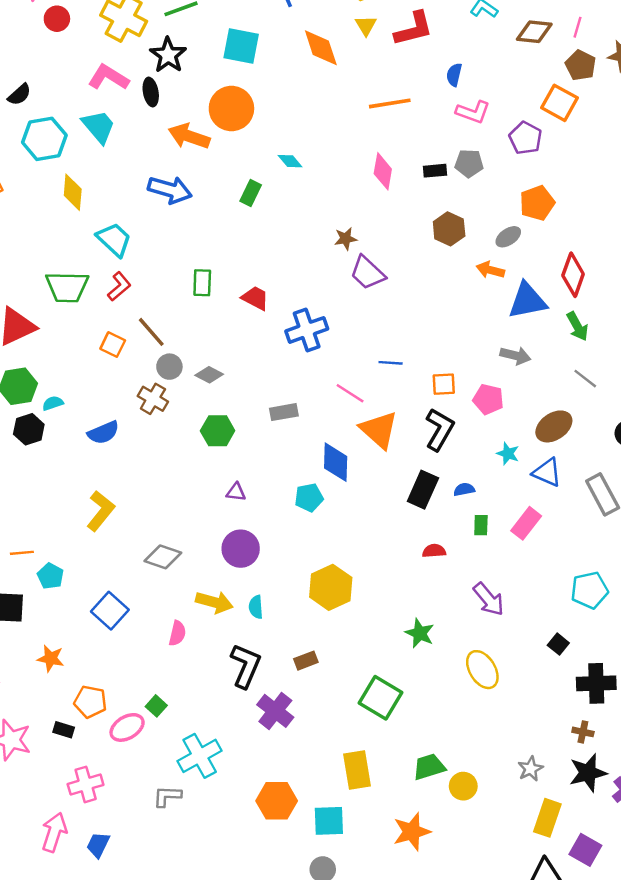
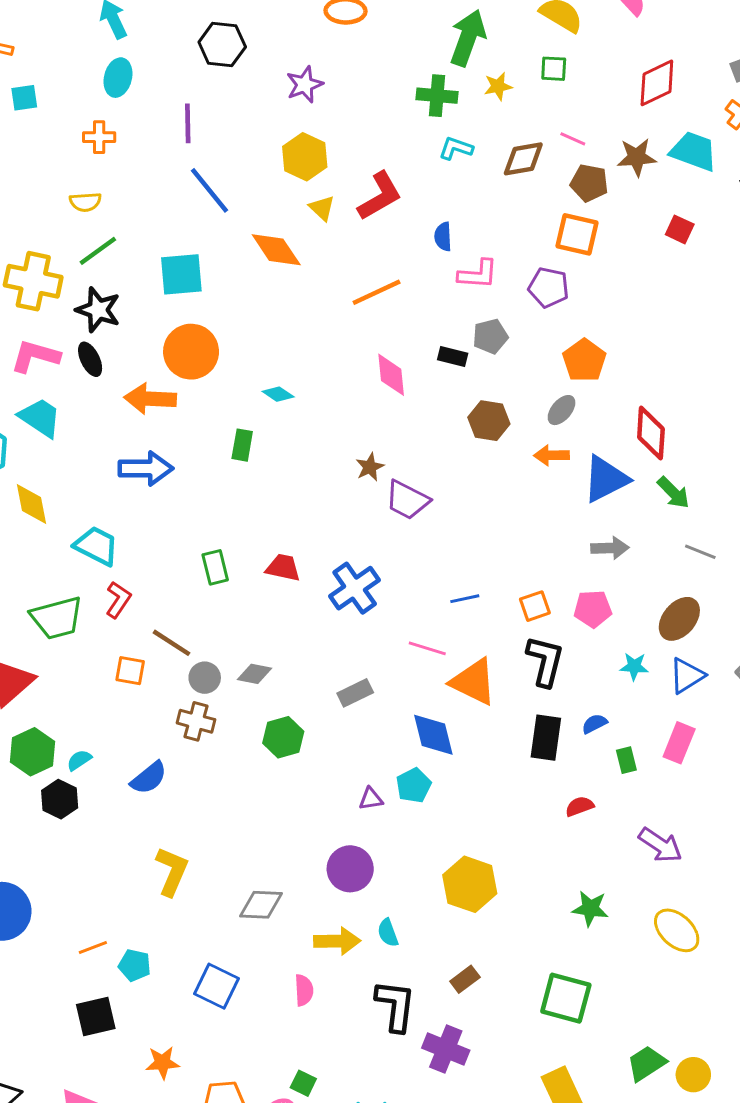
pink line: (578, 27) -> (573, 139), turned -66
black rectangle: (435, 171) -> (453, 357), turned 35
blue triangle: (547, 472) -> (687, 676), turned -40
purple triangle: (236, 492) -> (371, 799), moved

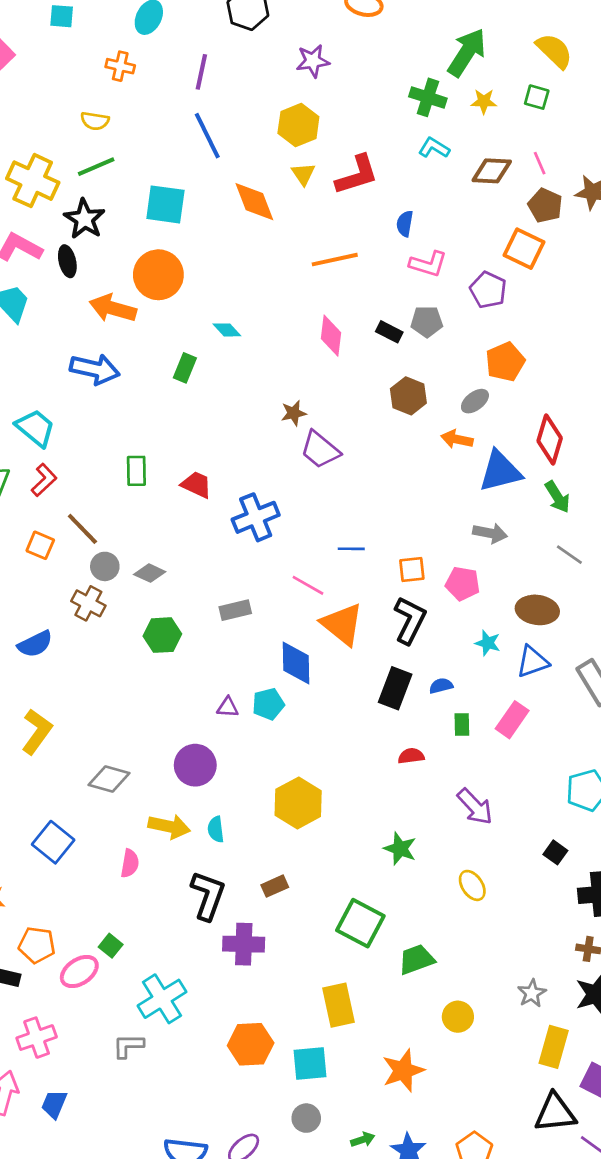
pink line: (573, 139) -> (540, 163), turned 30
brown ellipse: (679, 619) -> (537, 610), turned 45
yellow ellipse: (677, 930) -> (472, 885), size x0.7
purple cross: (446, 1049) -> (244, 944), turned -33
green trapezoid: (646, 1063) -> (416, 959), moved

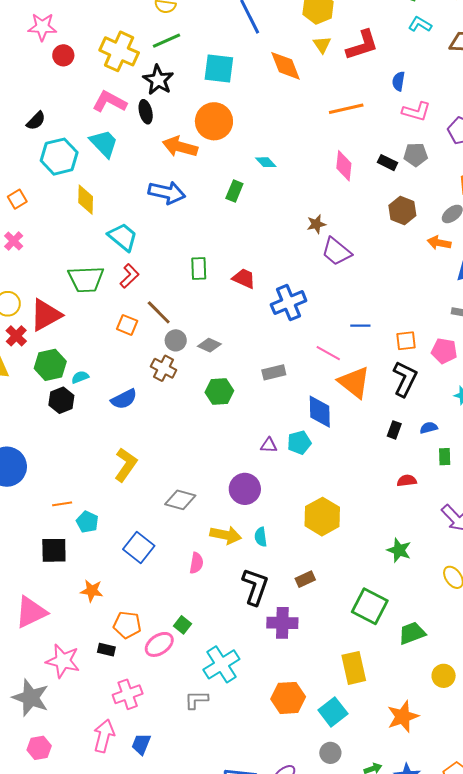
black rectangle: (395, 688) -> (394, 430), size x0.6
cyan square: (310, 1063) -> (333, 712), turned -32

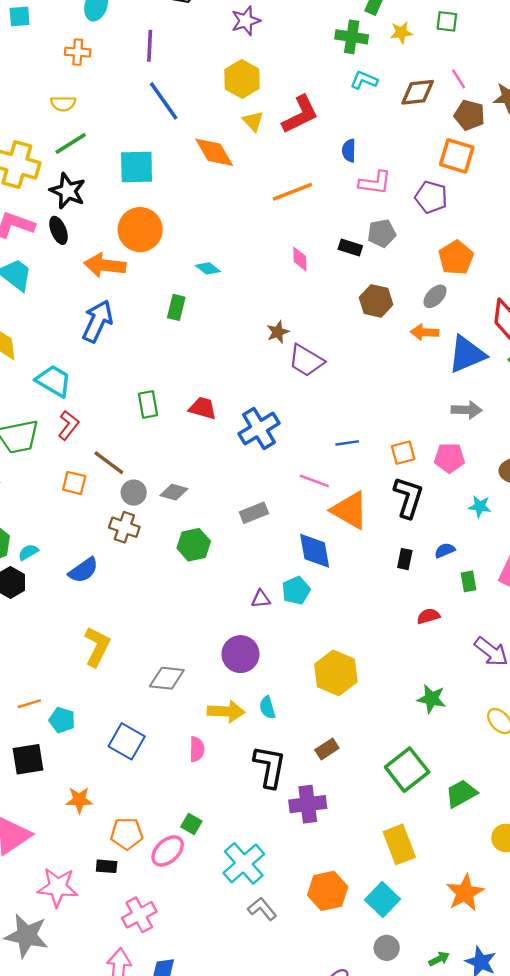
pink diamond: (344, 166) -> (300, 259), size x0.7
blue arrow: (167, 193) -> (98, 321), turned -69
green square: (370, 606) -> (407, 770), turned 33
gray L-shape: (196, 700) -> (262, 909), moved, turned 60

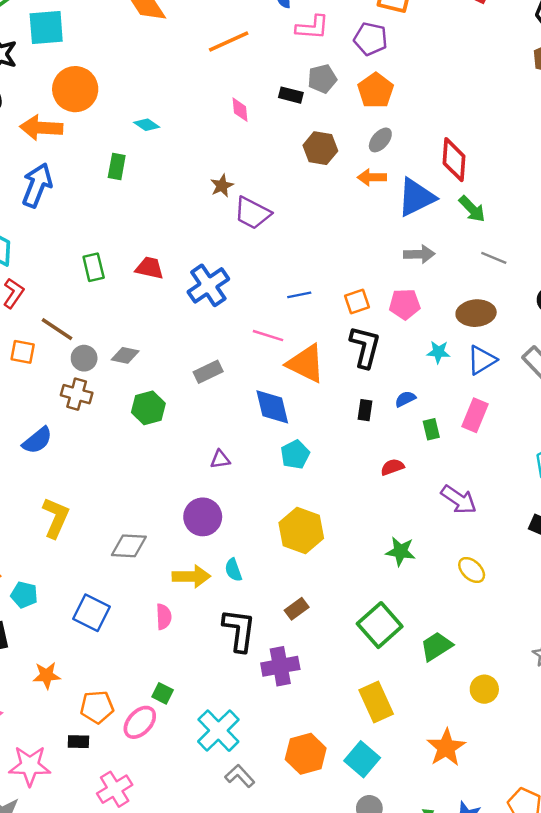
cyan square: (137, 167) -> (46, 28), moved
orange pentagon: (456, 258) -> (376, 91), moved
cyan pentagon: (296, 590) -> (295, 455), moved

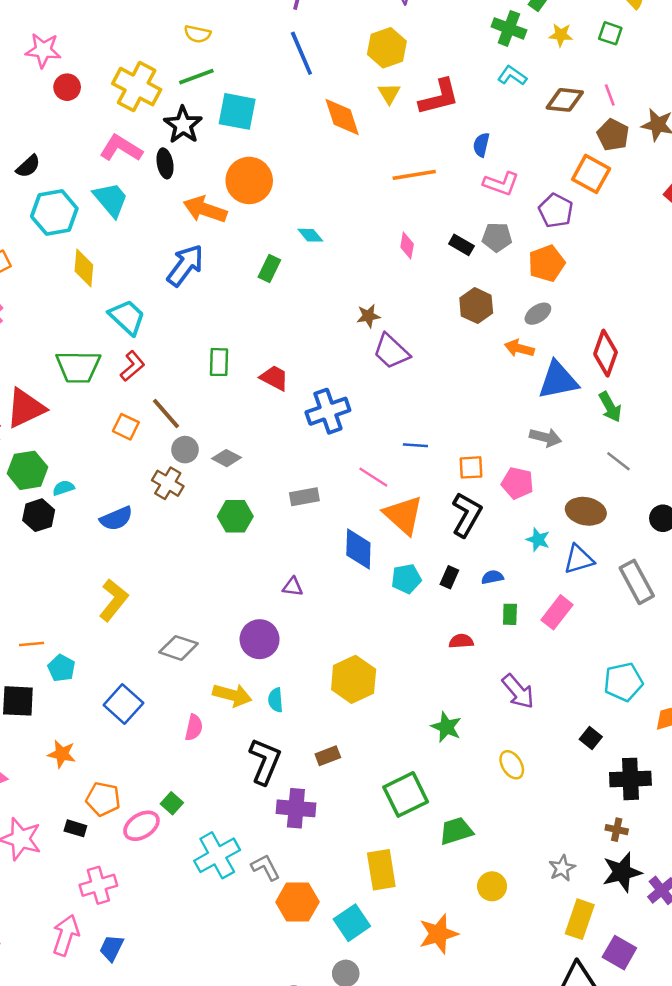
cyan pentagon: (295, 455) -> (406, 579), moved
gray L-shape: (240, 776) -> (266, 867), moved

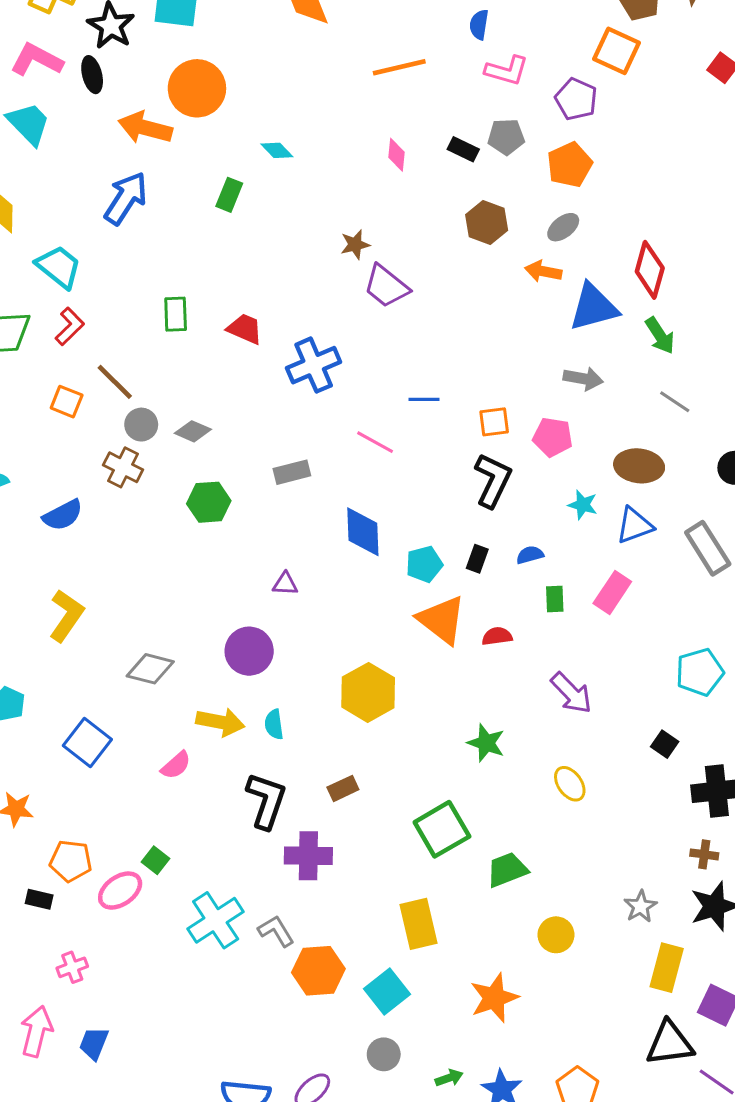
orange triangle: (403, 515) -> (442, 620), moved
pink semicircle: (194, 728) -> (176, 765), turned 40
pink cross: (98, 885) -> (72, 967), size x0.7

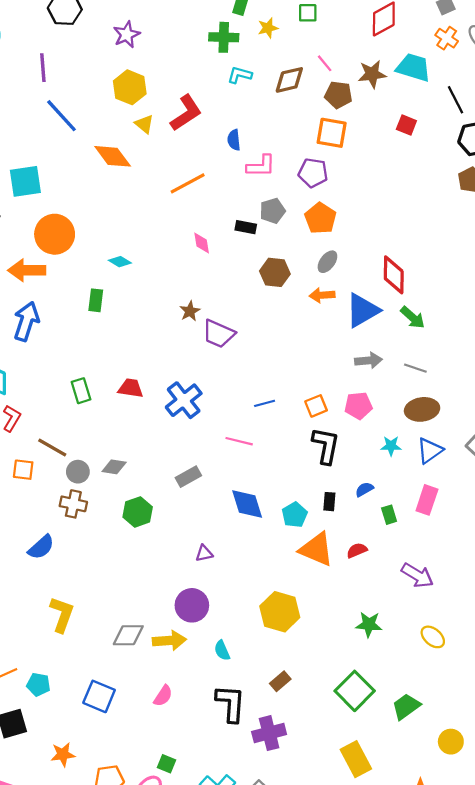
gray line: (675, 402) -> (415, 368), moved
yellow arrow: (220, 722) -> (169, 641), moved

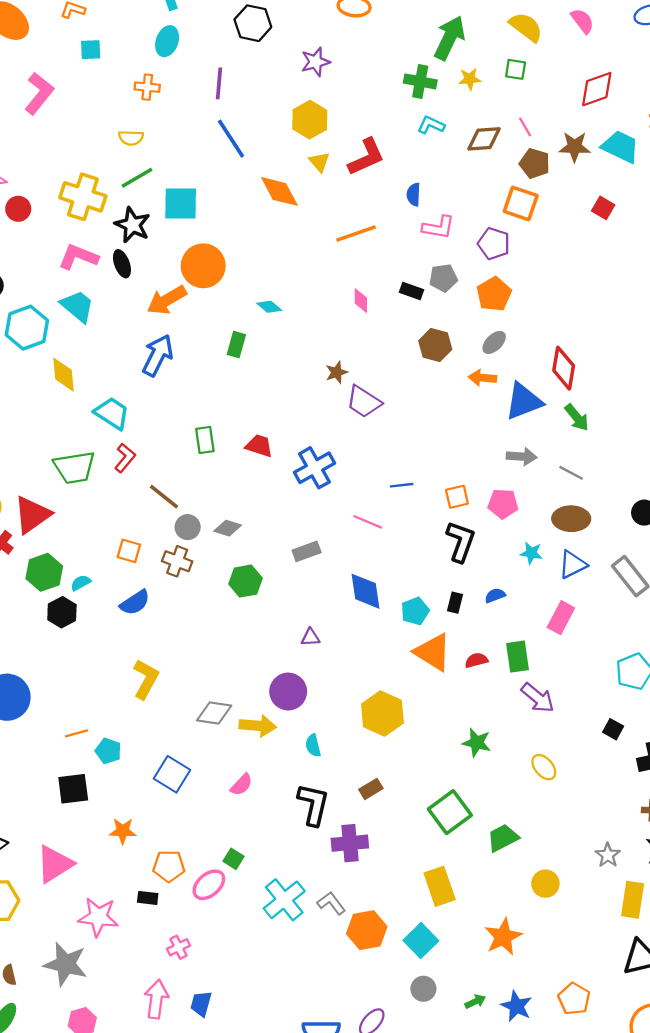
orange arrow: (27, 270) -> (167, 300), turned -39
orange square: (23, 470) -> (129, 551), moved
green rectangle: (389, 515) -> (518, 657), moved, size x1.5

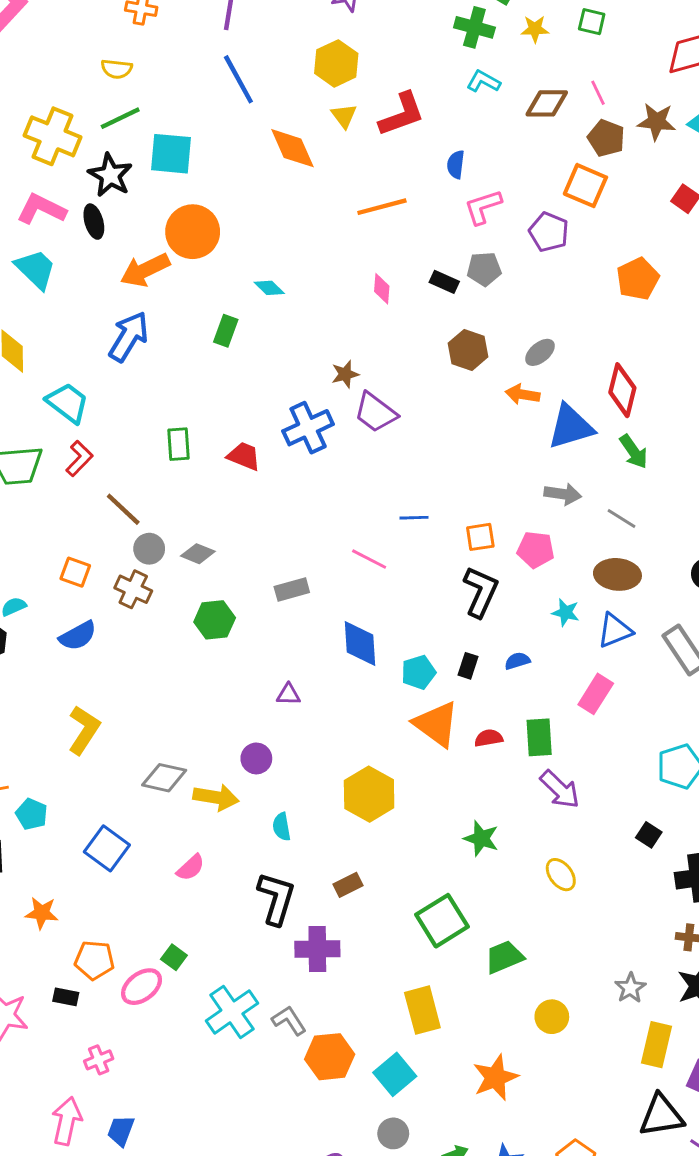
pink L-shape: (438, 227) -> (483, 207), turned 148
orange pentagon: (494, 294) -> (638, 279), moved
blue cross: (314, 468) -> (308, 428), moved
purple circle: (288, 692) -> (256, 758), size x0.7

